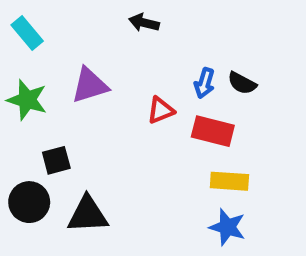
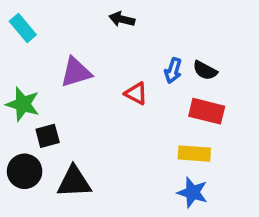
green star: (27, 100) -> (23, 104), moved
red triangle: (161, 110) -> (136, 93), turned 50
red rectangle: (213, 131) -> (207, 111), moved

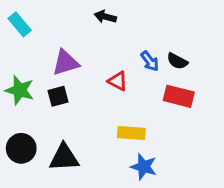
blue arrow: (173, 70) -> (150, 61), turned -55
black square: (48, 136) -> (58, 96), moved
yellow rectangle: (194, 154) -> (131, 133), moved
blue star: (193, 192) -> (144, 167), moved

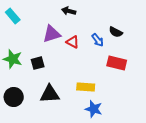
black semicircle: (177, 61) -> (116, 32), moved
purple triangle: (66, 63) -> (52, 34), moved
red triangle: (118, 81) -> (73, 42), moved
black triangle: (64, 158) -> (50, 94), moved

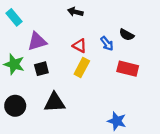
purple triangle: (52, 34) -> (37, 41), moved
yellow rectangle: (86, 87) -> (82, 68), moved, turned -66
blue star: (94, 109) -> (117, 121), moved

